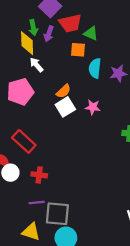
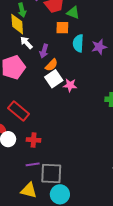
purple arrow: (49, 34) -> (44, 51), moved
pink star: (93, 107) -> (70, 85), moved

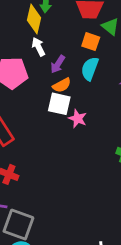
cyan semicircle: (78, 43) -> (90, 69), moved
white square: (54, 79) -> (59, 104), turned 30

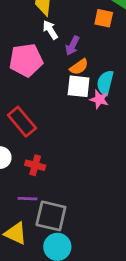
cyan semicircle: (90, 69) -> (105, 83), moved

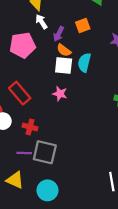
orange square: (104, 18) -> (83, 26), moved, turned -32
orange semicircle: (79, 67) -> (64, 50), turned 72
pink star: (99, 99) -> (60, 94), moved
gray square: (51, 216) -> (45, 152), moved

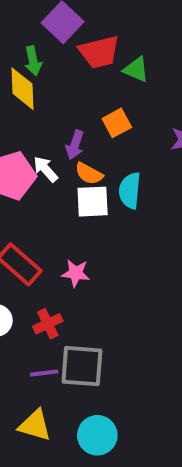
white arrow: (41, 22) -> (45, 169), moved
pink star: (60, 94) -> (76, 273), moved
red cross: (30, 127) -> (48, 324), turned -32

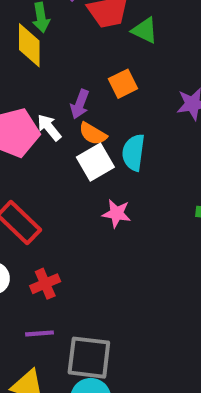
white square: (93, 202) -> (95, 162), turned -30
pink star: (76, 273) -> (117, 214), moved
gray square: (82, 366) -> (89, 358), moved

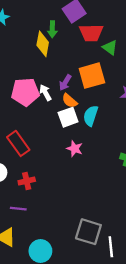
orange square: (123, 84) -> (92, 76), size x1.6
gray square: (89, 358) -> (88, 232), moved

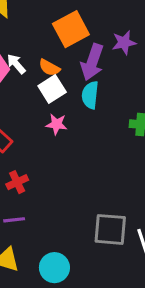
purple arrow: (65, 83) -> (92, 62), moved, size x1.6
cyan semicircle: (91, 116) -> (90, 95), moved
pink star: (75, 149) -> (57, 124), moved

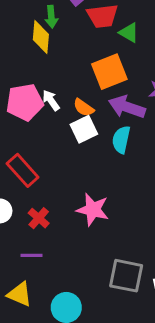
purple arrow: (92, 62) -> (127, 107), turned 84
pink star: (57, 124) -> (93, 210), moved, size x1.5
red cross: (17, 182) -> (39, 218), turned -30

